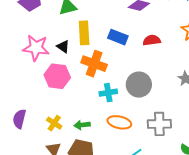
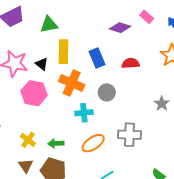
blue rectangle: (118, 37) -> (97, 58), turned 42
gray circle: (139, 85) -> (107, 92), moved, size x0.7
orange ellipse: (119, 122) -> (93, 143), turned -50
gray cross: (159, 124) -> (130, 135), moved

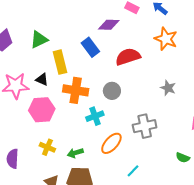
blue rectangle: (97, 58) -> (90, 47), moved
red semicircle: (131, 63) -> (128, 57), size x1.4
yellow cross: (28, 140) -> (47, 147), moved

